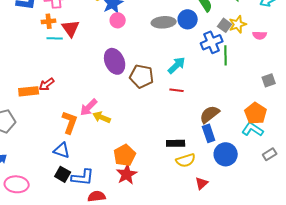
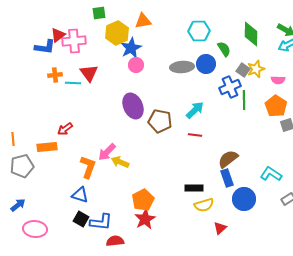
orange cross: (49, 21) -> (55, 75), moved
orange rectangle: (29, 91) -> (47, 147), moved
orange pentagon: (256, 113) -> (276, 106), moved

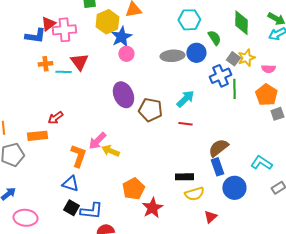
red star: (145, 219) -> (152, 208), moved

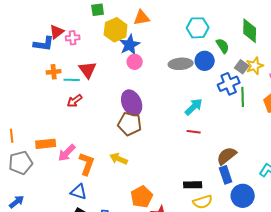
pink cross: (64, 30) -> (73, 38), size x0.6
brown pentagon: (150, 110) -> (130, 124), moved
red arrow: (55, 118) -> (75, 101), moved
pink arrow: (97, 141) -> (67, 153), moved

